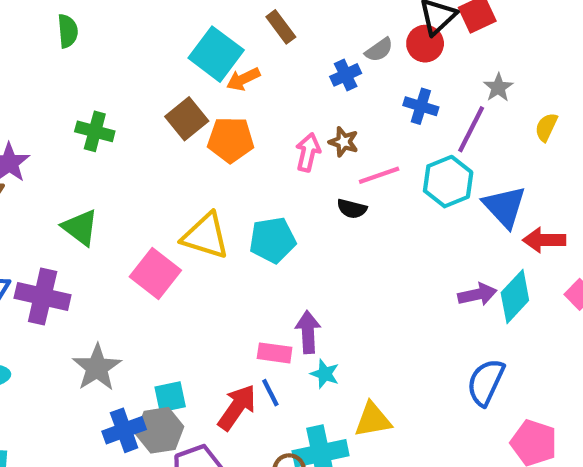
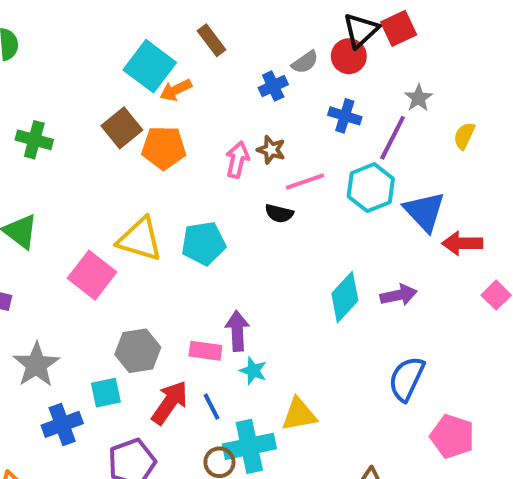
cyan diamond: (515, 296) -> (345, 297), moved
blue line: (270, 393) -> (211, 407), moved
gray hexagon: (160, 430) -> (138, 351), moved

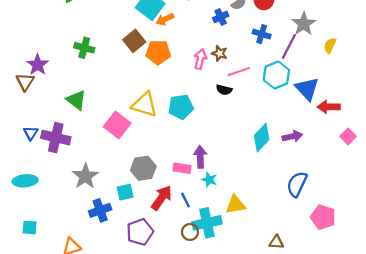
gray star: (418, 98) -> (304, 24), size x1.5

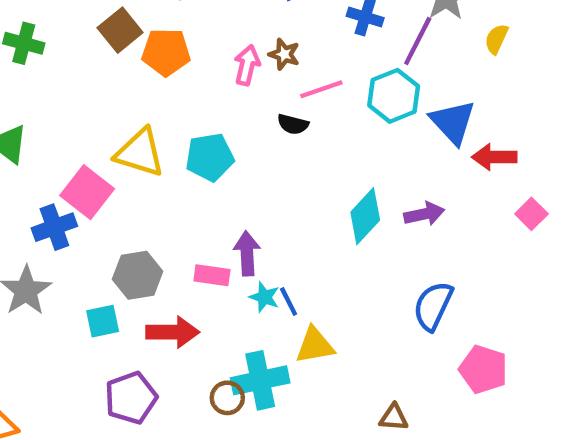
red arrow: (162, 198) -> (173, 332), turned 55
blue line: (185, 200) -> (289, 302), moved
blue cross: (100, 210) -> (54, 227), moved

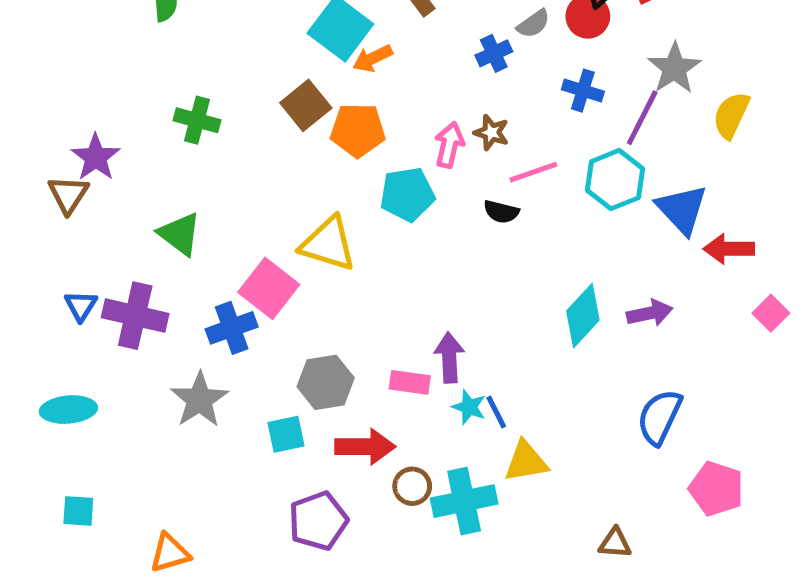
yellow semicircle: (496, 39) -> (731, 115), size x1.4
cyan pentagon: (210, 157) -> (407, 194), moved
brown circle: (227, 398) -> (412, 486), moved

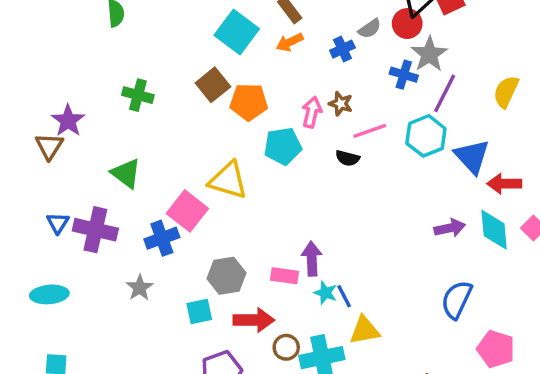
orange arrow: (373, 58) -> (290, 42), moved
gray star: (674, 68) -> (429, 54), moved
cyan diamond: (583, 316) -> (494, 230), moved, turned -48
gray star: (199, 400) -> (140, 288), size x0.7

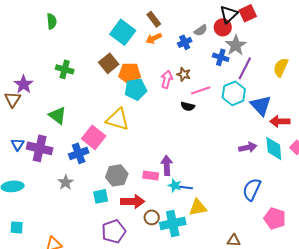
cyan pentagon: (283, 146) -> (136, 89), moved
blue line: (344, 296) -> (186, 187), turned -56

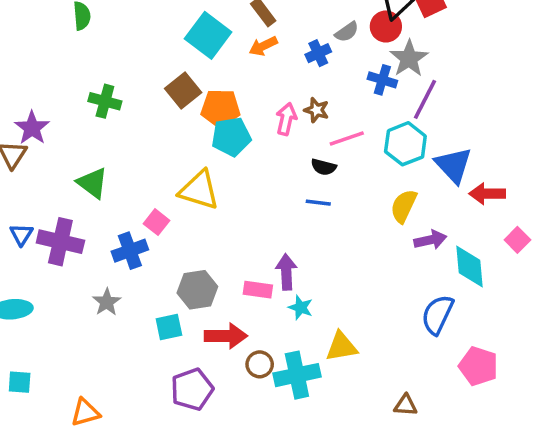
yellow semicircle: (281, 67) -> (404, 206), moved
pink square: (94, 137) -> (156, 222), size x0.6
cyan diamond: (274, 148) -> (469, 267), moved
blue line: (186, 187) -> (318, 203), moved

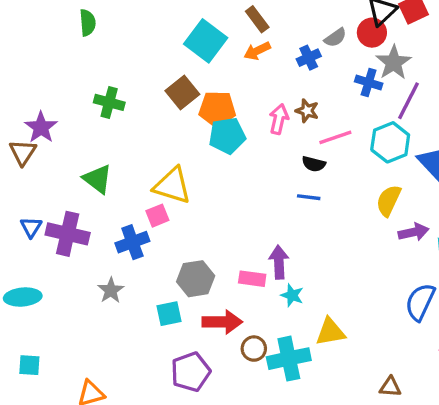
yellow triangle: (199, 190) -> (172, 186), moved
pink square: (156, 222) -> (157, 216), turned 30

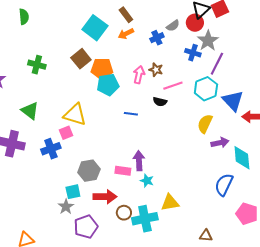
blue line: (309, 197) -> (131, 114), moved
gray star: (111, 290) -> (66, 207), moved

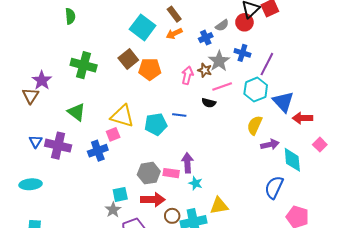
gray star: (208, 41) -> (219, 61), moved
green cross: (37, 65) -> (84, 65), size x1.4
cyan pentagon: (108, 85) -> (156, 124), moved
gray hexagon: (89, 171) -> (149, 173), moved

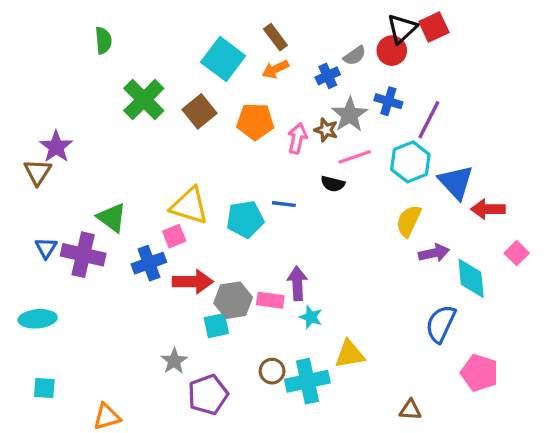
green cross: (84, 65) -> (144, 100), moved, turned 30
orange pentagon: (150, 69) -> (255, 121), moved
green triangle: (76, 112) -> (112, 218), moved
cyan square: (120, 194) -> (216, 326), moved
red arrow: (153, 200) -> (193, 282), moved

